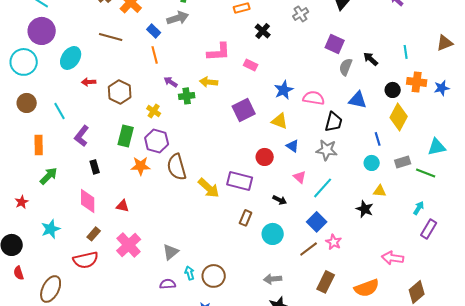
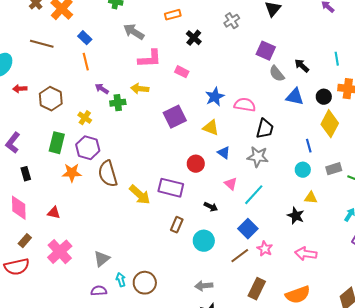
gray arrow: (178, 18) -> (134, 32), moved, turned -130
gray semicircle: (346, 67) -> (277, 74), turned -60
blue triangle: (358, 100) -> (295, 97), moved
pink arrow: (393, 258) -> (306, 254), moved

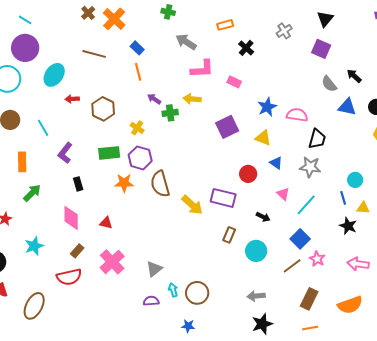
purple square: (266, 51) -> (321, 49), moved
green rectangle: (57, 143) -> (109, 153), turned 70
blue line: (309, 146) -> (343, 198), moved

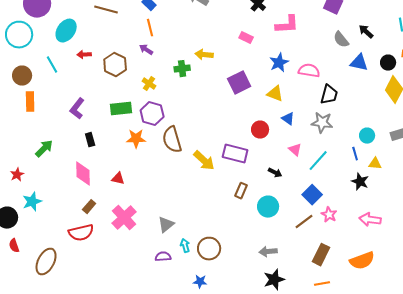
pink L-shape: (202, 69) -> (287, 25), moved
purple arrow: (154, 99) -> (146, 50), moved
cyan line: (43, 128) -> (52, 65), moved
orange rectangle: (22, 162) -> (30, 102), moved
cyan star: (34, 246) -> (32, 202), moved

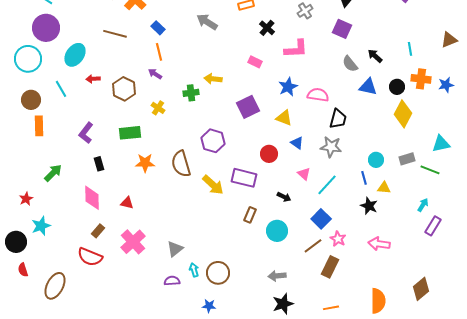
purple hexagon: (152, 114) -> (213, 141), moved
red semicircle: (81, 233) -> (90, 257), turned 35
brown rectangle: (321, 255) -> (330, 267), moved
orange semicircle: (362, 261) -> (378, 301), moved, turned -70

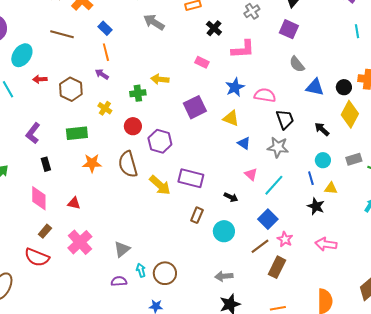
cyan line: (410, 49) -> (357, 31), moved
black arrow: (375, 56) -> (322, 129), moved
black trapezoid: (338, 119) -> (285, 119), turned -35
red circle: (269, 154) -> (133, 126), moved

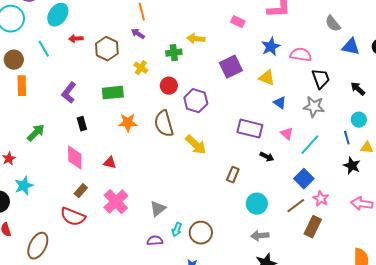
purple rectangle: (191, 178) -> (250, 129), moved
cyan circle: (224, 231) -> (257, 204), moved
cyan arrow: (141, 270) -> (177, 230), turned -144

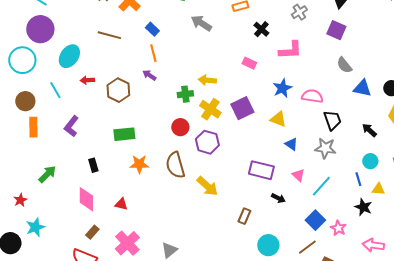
yellow cross: (141, 68) -> (210, 109), moved, size x1.5
purple L-shape: (69, 93) -> (71, 126), moved
pink star: (321, 199) -> (338, 228), moved

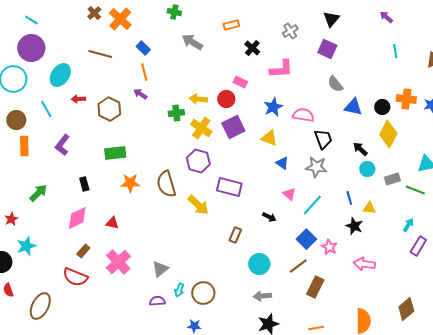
red circle: (180, 127) -> (226, 99), moved
cyan circle: (370, 161) -> (367, 169), moved
purple rectangle: (261, 170) -> (229, 187), moved
pink diamond: (86, 199) -> (77, 218), turned 65

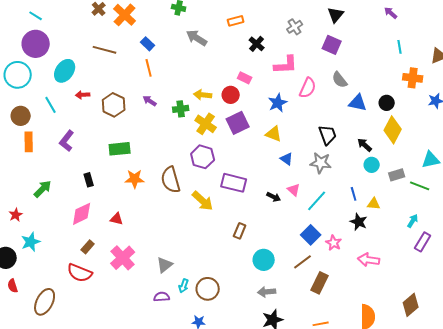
purple arrow: (140, 94) -> (150, 101), moved
orange cross: (406, 99) -> (413, 78), moved
pink semicircle: (303, 115) -> (308, 88), moved, turned 105
black arrow: (269, 217) -> (274, 197), moved

